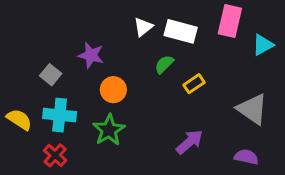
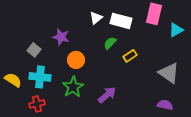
purple arrow: (190, 142) -> (107, 95), moved
red cross: (55, 155) -> (37, 104), turned 35

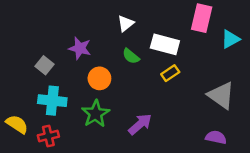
white rectangle: (121, 21) -> (165, 44), moved
green semicircle: (110, 43) -> (131, 56), moved, turned -96
yellow semicircle: (13, 80) -> (17, 124), moved

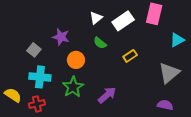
cyan triangle: (230, 39) -> (177, 40), moved
white rectangle: (165, 44) -> (123, 21), moved, turned -50
gray triangle: (221, 95) -> (169, 73), turned 45

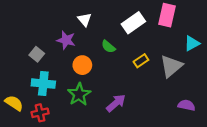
white triangle: (96, 18) -> (85, 19), moved, turned -32
gray triangle: (169, 73) -> (171, 66), moved
purple semicircle: (165, 105) -> (187, 105), moved

